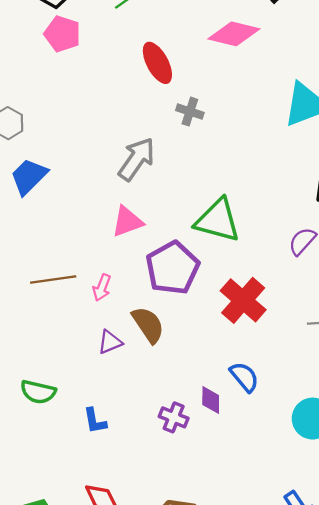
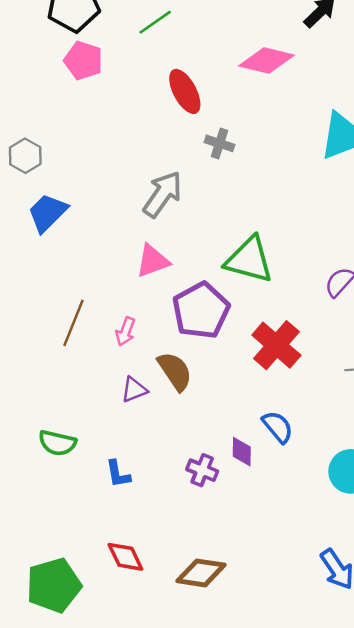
brown line: (53, 280) -> (73, 323), turned -60

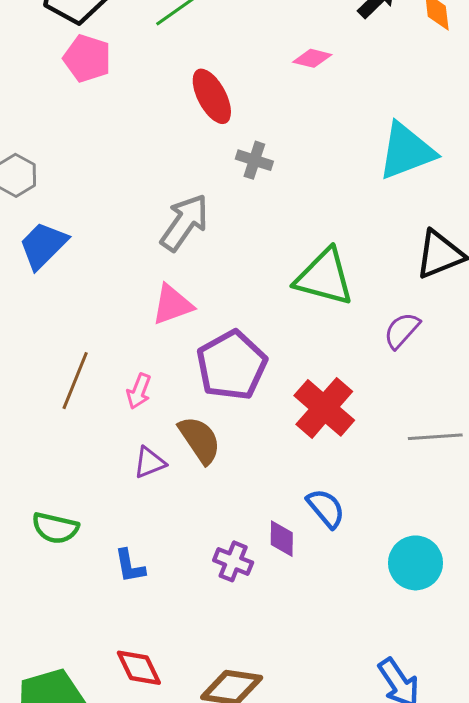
pink diamond: (267, 61) -> (312, 58), size x0.6
green triangle: (249, 260) -> (324, 277), moved

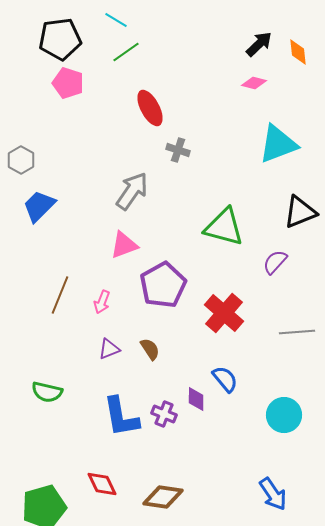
pink diamond: (312, 58) -> (254, 83), moved
brown semicircle: (200, 440) -> (150, 349), moved, size x0.7
blue L-shape: (130, 566) -> (121, 417), moved, size x1.8

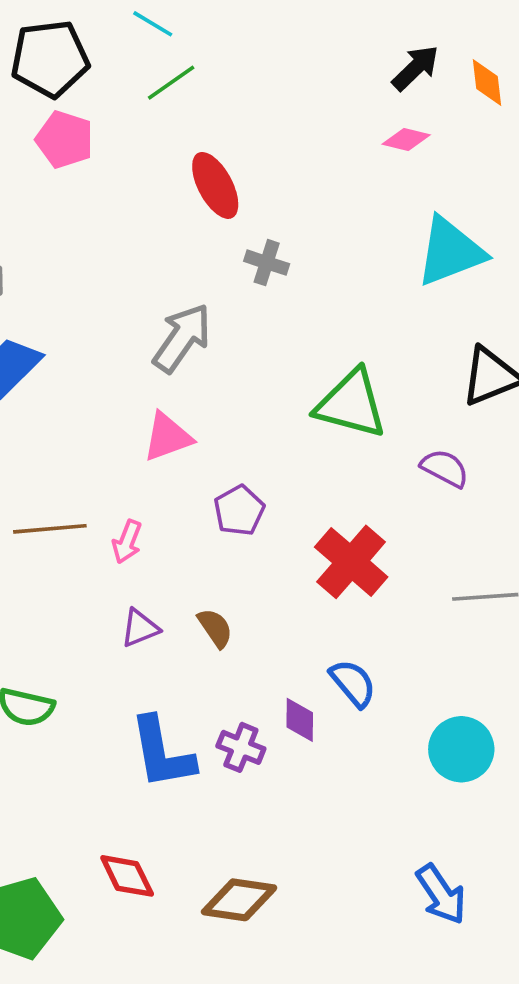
purple semicircle: (275, 262) -> (445, 468), turned 76
purple pentagon: (163, 285) -> (239, 510), size x0.6
brown line: (60, 295) -> (50, 529), turned 63

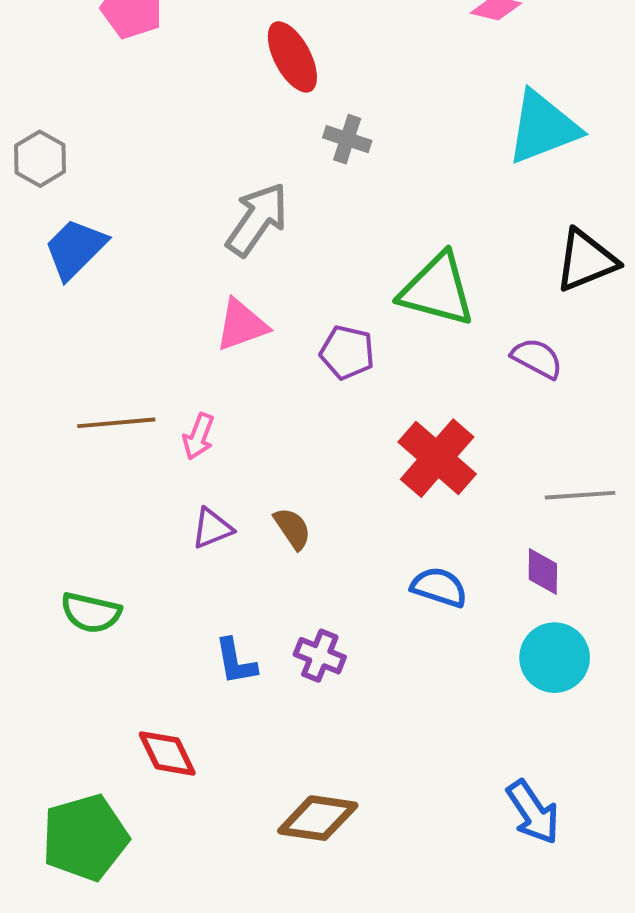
purple pentagon: (239, 510) -> (347, 352), moved, turned -30
blue semicircle: (353, 683) -> (439, 587), turned -32
purple diamond: (300, 720) -> (543, 572), moved
blue L-shape: (162, 753) -> (236, 662), size x0.6
red diamond: (127, 876) -> (167, 753), moved

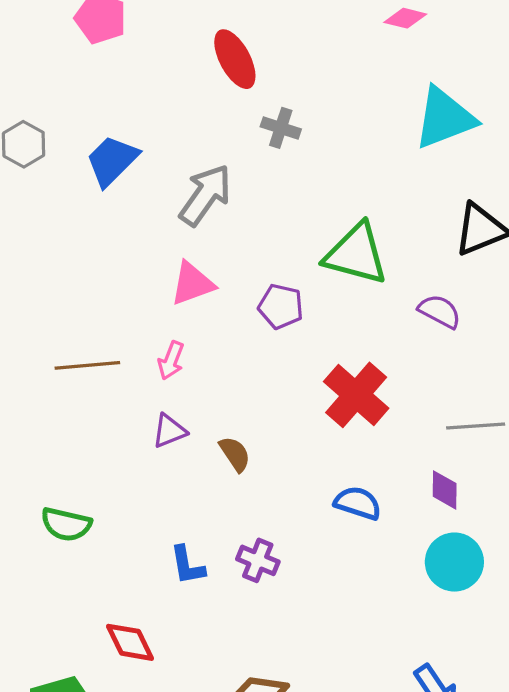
blue trapezoid: (75, 249) -> (112, 161), moved
pink arrow: (198, 437) -> (171, 361), moved
purple triangle: (212, 528) -> (169, 431), moved

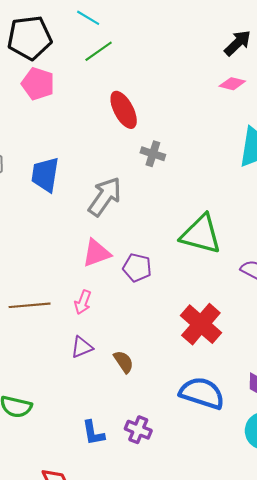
blue trapezoid: (112, 161) -> (45, 175), turned -36
purple pentagon: (281, 306) -> (137, 268), moved
blue semicircle: (358, 503) -> (202, 393), size x1.5

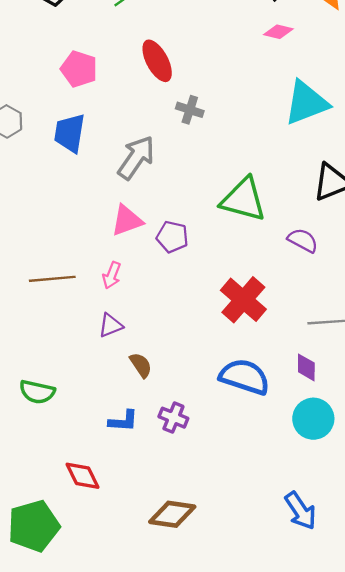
pink pentagon: (38, 84) -> (79, 69), moved
brown semicircle: (124, 362) -> (141, 365), moved
blue L-shape: (93, 433) -> (123, 421), turned -76

